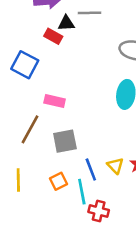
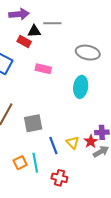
pink rectangle: (55, 101) -> (43, 69), moved
orange square: (58, 181) -> (20, 163), moved
cyan line: (82, 192) -> (35, 163), moved

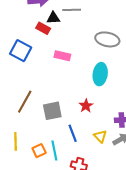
red star: (91, 141) -> (86, 106), moved
yellow triangle: (73, 142) -> (100, 136), moved

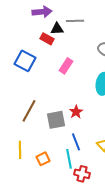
pink rectangle: (62, 56) -> (66, 66), turned -70
red star: (86, 106) -> (76, 112), moved
cyan line: (54, 151) -> (69, 159), moved

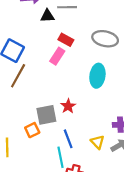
red rectangle: (47, 39) -> (66, 40), moved
brown line: (29, 111) -> (18, 76), moved
orange square: (43, 159) -> (32, 130), moved

